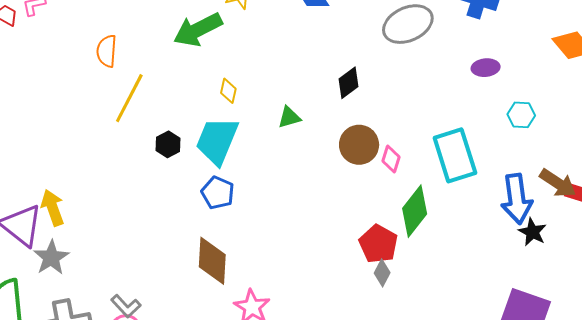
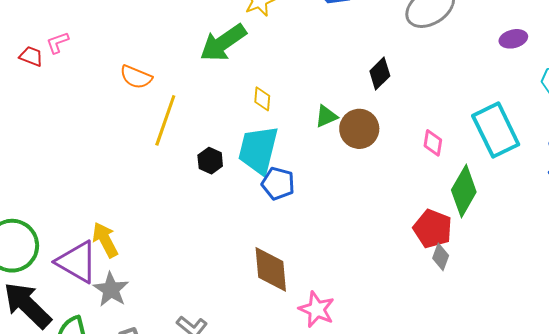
orange semicircle: (107, 51) -> (136, 77), turned -64
brown circle: (359, 145) -> (359, 129), moved
blue pentagon: (218, 193) -> (278, 184), moved

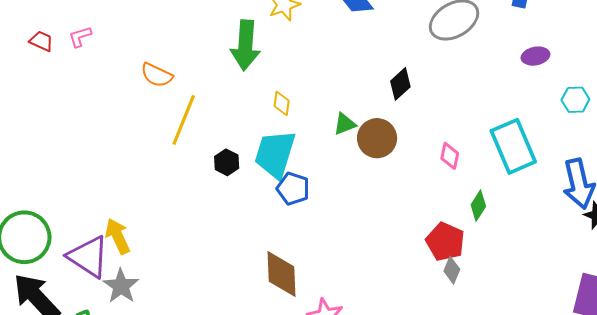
green arrow: (223, 43) -> (245, 45), turned -54
red trapezoid: (31, 56) -> (41, 41), moved
green diamond: (464, 191) -> (478, 206), size x0.6

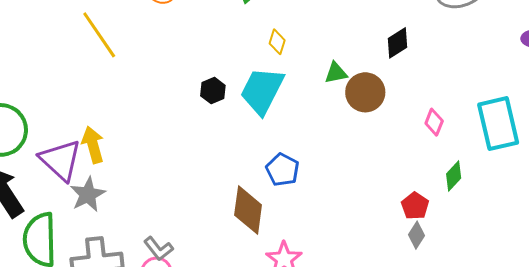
yellow line: (184, 120) -> (99, 35), moved, turned -66
blue pentagon: (293, 189) -> (283, 170), moved
red pentagon: (445, 242) -> (415, 206), size x0.7

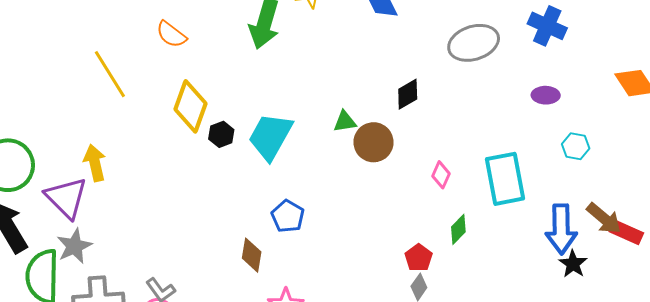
yellow diamond: (277, 42) -> (191, 106), moved, size x2.0
yellow arrow: (93, 145) -> (95, 163), moved
gray star: (88, 194) -> (74, 246), moved
brown diamond: (248, 210) -> (252, 255), size x0.7

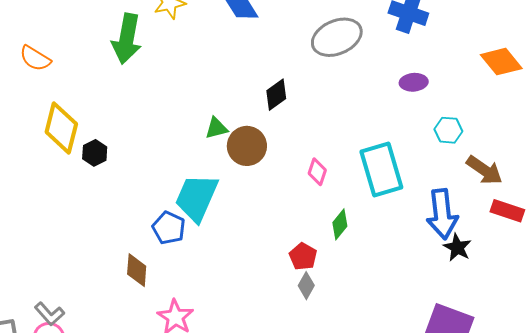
cyan trapezoid: (270, 136) -> (197, 198), moved
brown arrow: (604, 218) -> (484, 170), moved

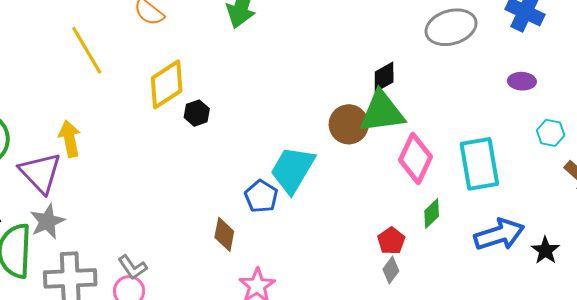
yellow diamond: (61, 128) -> (167, 84), turned 36
green triangle: (216, 128) -> (382, 112), moved, size x2.0
pink diamond: (317, 172) -> (415, 158), size x1.8
blue arrow: (442, 214) -> (499, 235), moved, turned -108

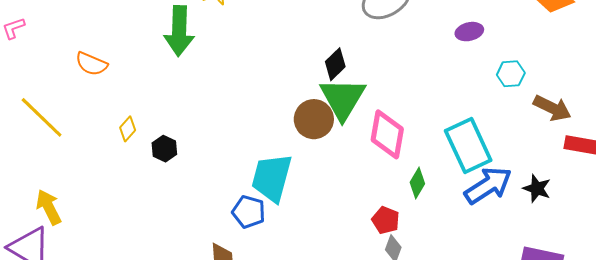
yellow diamond: (167, 84) -> (128, 129), size x0.5
green triangle: (382, 112) -> (343, 99), turned -36
cyan rectangle: (479, 164) -> (468, 146), moved

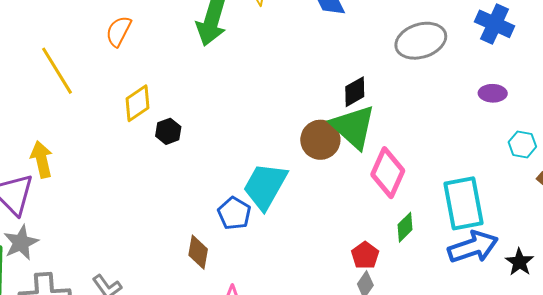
orange semicircle: (91, 64) -> (119, 31), turned 80
green triangle: (343, 99) -> (353, 127), turned -33
yellow diamond: (128, 129) -> (138, 103), size x1.5

